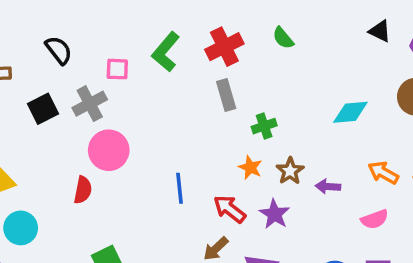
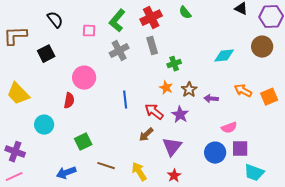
gray cross: (90, 104) -> (119, 51), moved
pink semicircle: (375, 219) -> (229, 128), moved
cyan circle: (21, 228) -> (44, 125), moved

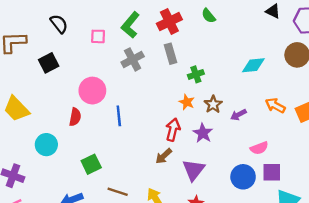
purple arrow: (211, 99) -> (238, 115), turned -32
blue line: (125, 100) -> (119, 116), moved
red arrow: (154, 112) -> (173, 130), turned 66

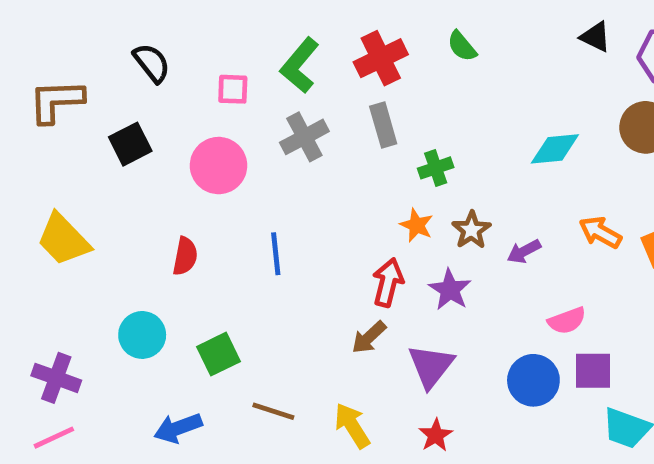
pink circle: (92, 91) -> (219, 166), moved
cyan circle: (46, 145) -> (142, 335), moved

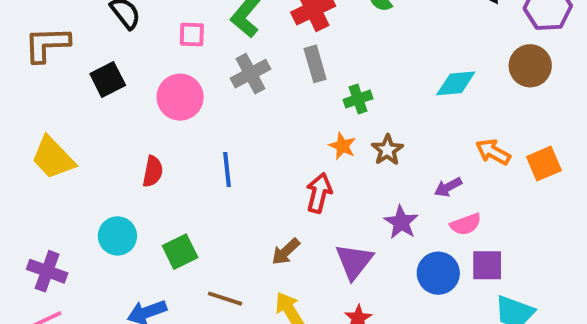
purple arrow: (524, 251) -> (448, 187), moved
purple star: (450, 290) -> (401, 222), moved
brown arrow: (369, 337) -> (286, 252), moved

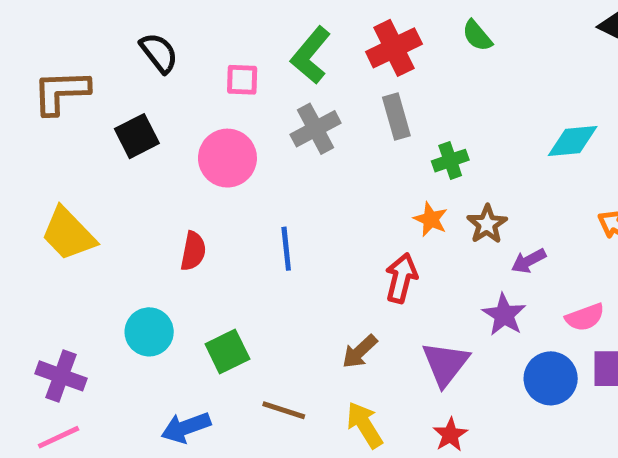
purple arrow: (448, 187) -> (529, 261), moved

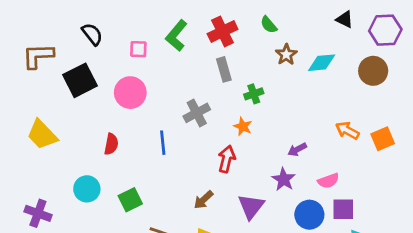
gray cross: (316, 129) -> (197, 113), moved
black square: (137, 136) -> (80, 80), size x1.4
cyan diamond: (573, 141) -> (322, 63), moved
brown star: (487, 224) -> (286, 55), moved

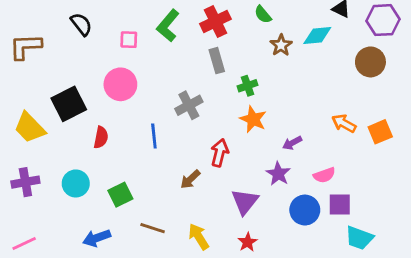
cyan diamond: (322, 63) -> (317, 35), moved
black square: (80, 80) -> (69, 104), moved
orange star: (243, 126) -> (253, 119), moved, size x1.4
brown arrow: (204, 200) -> (190, 179), moved
purple cross: (38, 213) -> (25, 182), moved, turned -30

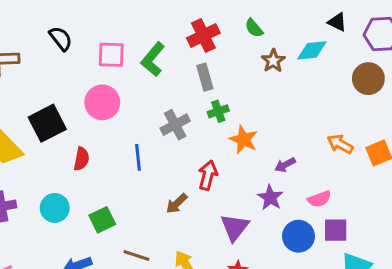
green L-shape: (168, 26) -> (153, 59), moved
pink square: (129, 40) -> (111, 55), size x1.4
green cross: (248, 86) -> (218, 111), moved

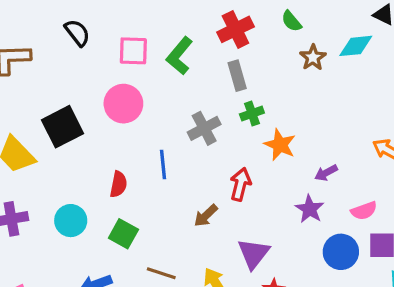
red semicircle: (81, 159) -> (118, 184), moved
green square: (102, 220) -> (123, 234), turned -35
purple triangle: (235, 227) -> (254, 253), moved

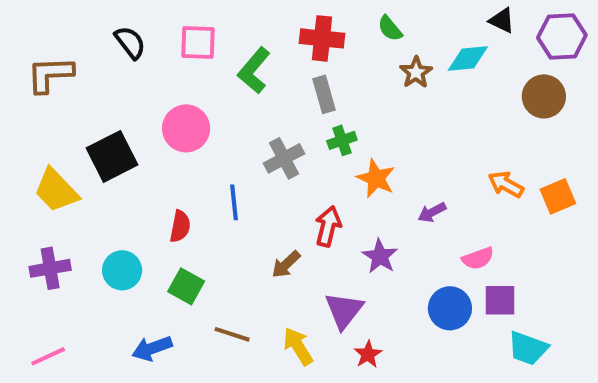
red cross: (235, 29) -> (322, 38), turned 32
pink square: (133, 51) -> (198, 42), moved
purple star: (310, 209) -> (380, 256), moved

